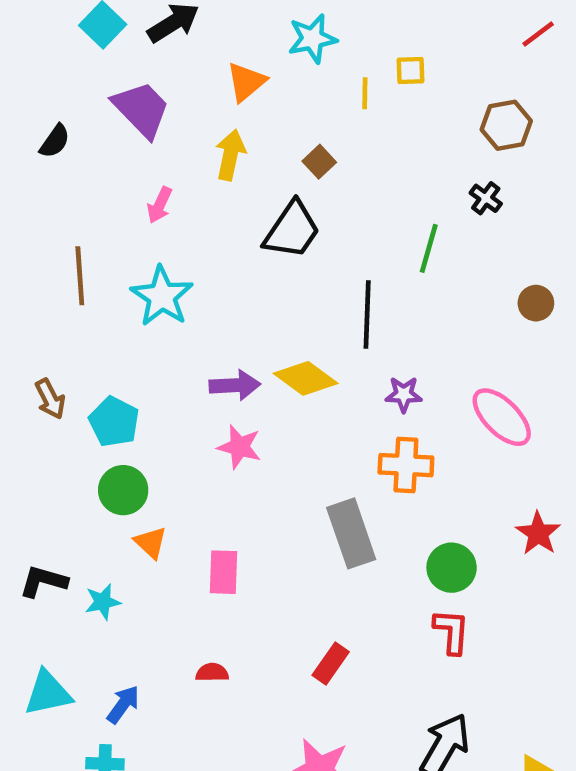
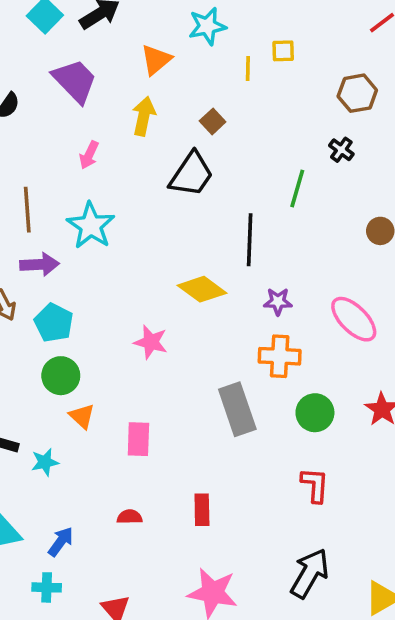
purple arrow: (235, 385) -> (40, 264), moved
green circle: (452, 568) -> (315, 413), moved
red rectangle: (331, 663) -> (202, 510), moved, turned -36

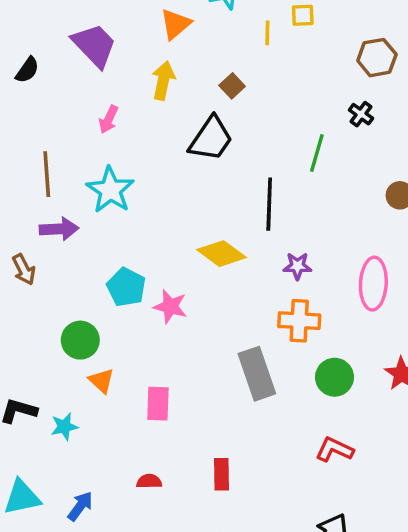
pink ellipse: (354, 319) -> (373, 284), turned 48
cyan pentagon: (54, 323) -> (126, 287), moved
red L-shape: (315, 485) -> (335, 450), turned -69

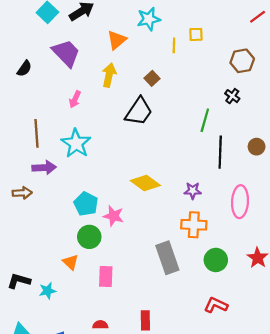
black line: (269, 204) -> (220, 152), moved
brown arrow: (24, 269) -> (22, 193), turned -66
green circle: (80, 340) -> (89, 237), moved

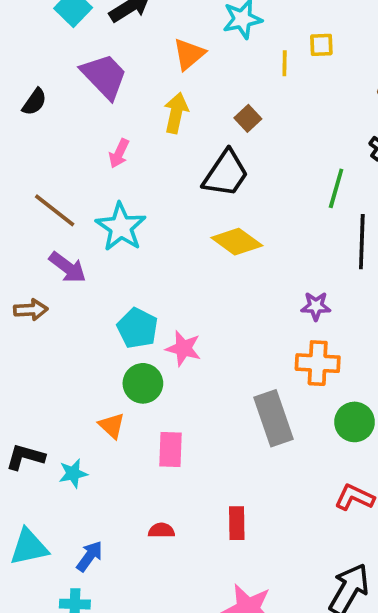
brown line: (36, 133) -> (55, 210), turned -48
purple arrow: (44, 168) -> (68, 267), turned 40
yellow diamond: (145, 183) -> (237, 242), moved

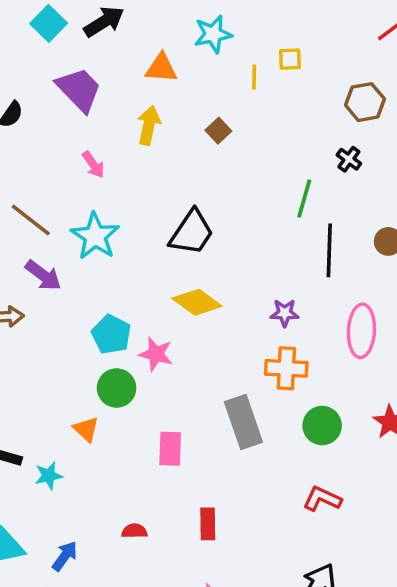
orange triangle: (189, 54) -> (161, 68), turned 44
pink arrow: (119, 153) -> (93, 165), turned -60
black trapezoid: (226, 174) -> (192, 233), moved
yellow diamond: (237, 242) -> (197, 302), moved
pink rectangle: (171, 450) -> (170, 449), moved

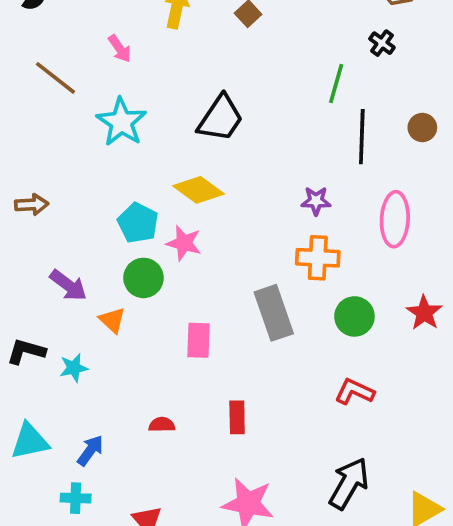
brown line: (31, 220) -> (55, 78), moved
purple arrow: (43, 275) -> (68, 285), moved
yellow diamond: (197, 302) -> (199, 190), moved

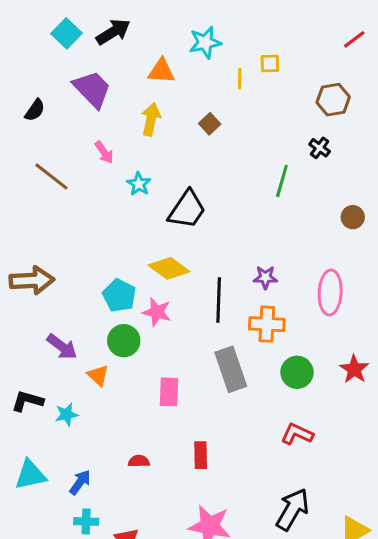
cyan star: (121, 122) -> (139, 184), moved, size x0.6
black line: (362, 137) -> (219, 300), moved
brown arrow: (32, 205) -> (32, 280), size x1.6
cyan cross: (76, 498) -> (86, 521), moved

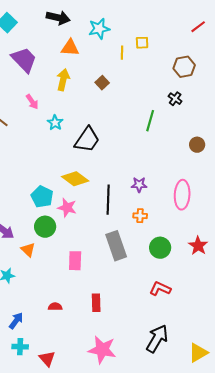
black arrow: (113, 32) -> (58, 18), moved, turned 45
orange cross: (267, 324) -> (140, 216), size x0.6

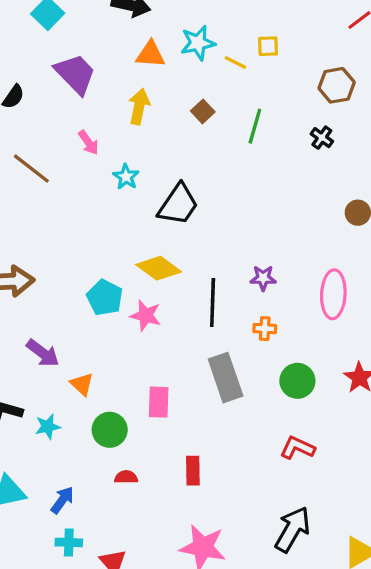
cyan star: (99, 29) -> (198, 43), moved
yellow line: (122, 53) -> (235, 62), turned -64
green line: (150, 121) -> (255, 126), moved
green circle: (45, 227) -> (110, 430), moved

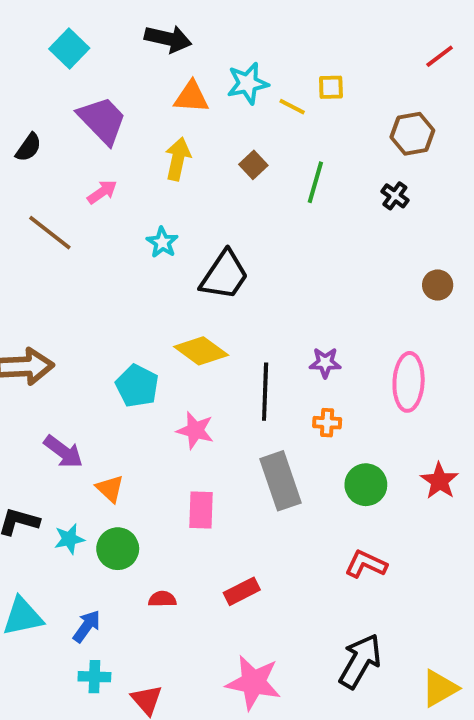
pink arrow: (88, 142) -> (102, 192), moved, turned -90
pink star: (146, 316) -> (195, 430), moved
green circle: (110, 430) -> (118, 549), moved
red rectangle: (193, 471) -> (242, 591), turned 64

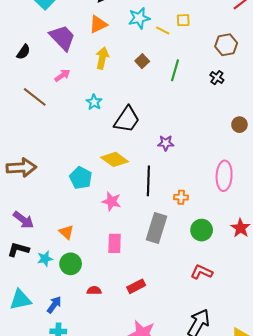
orange triangle: (191, 97) -> (98, 24), moved, turned -30
purple star: (325, 363) -> (166, 143), moved
purple arrow: (63, 452) -> (23, 220), moved
gray rectangle: (281, 481) -> (157, 228), turned 36

